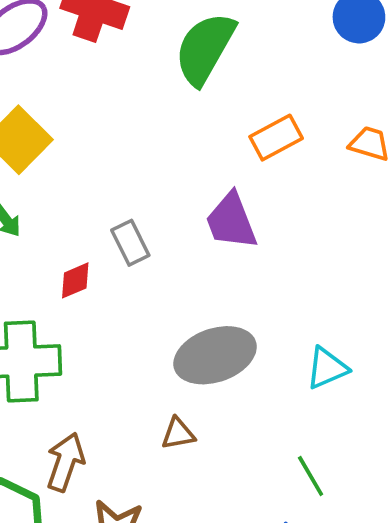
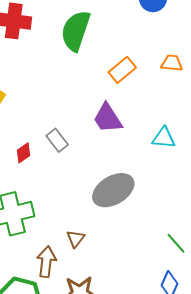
red diamond: (75, 280) -> (24, 153), moved
cyan triangle: (327, 368) -> (164, 138), moved, turned 40
brown triangle: (178, 434) -> (75, 239), moved, turned -30

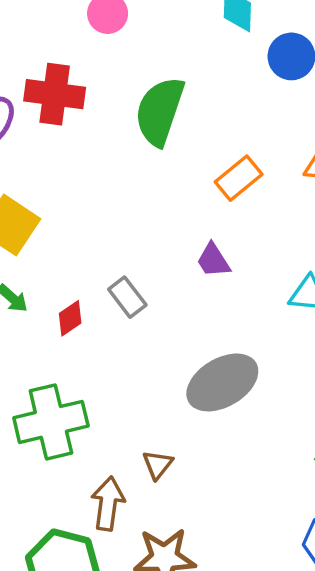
purple trapezoid: (108, 118) -> (213, 260), size x0.7

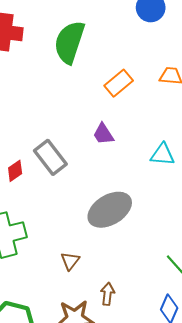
gray rectangle: (127, 297) -> (50, 157), size x1.4
brown arrow: (108, 504) -> (108, 294), moved, size x0.7

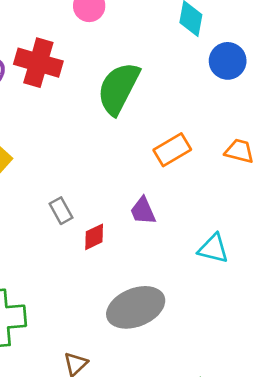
gray rectangle: (50, 157) -> (61, 211), moved, size x0.6
red diamond: (15, 171) -> (94, 237), moved

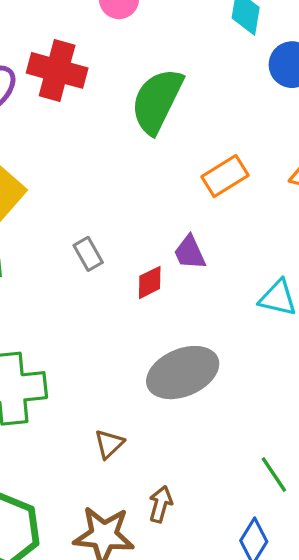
red diamond: (94, 237) -> (150, 282), moved

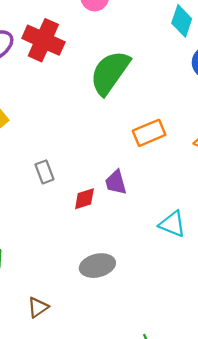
gray ellipse: (183, 373) -> (97, 266), size x0.7

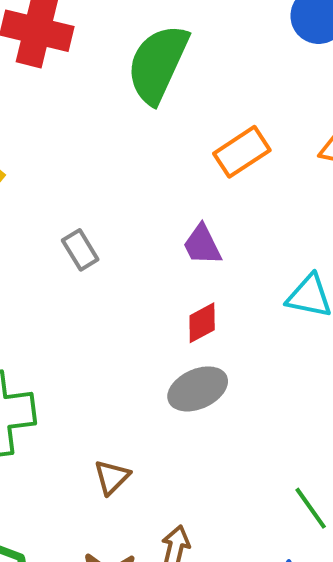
red diamond: (84, 199) -> (202, 323), moved

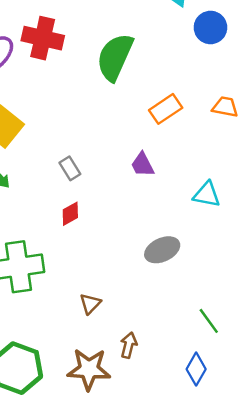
red diamond: (202, 323) -> (70, 214), moved
gray ellipse: (198, 389) -> (162, 250), moved

